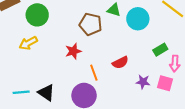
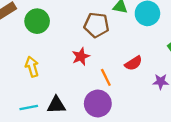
yellow arrow: (28, 43) -> (32, 67), moved, turned 108
black triangle: (46, 93) -> (56, 105), turned -30

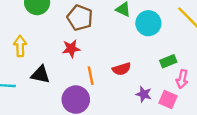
brown pentagon: (96, 25) -> (80, 18), moved
black triangle: (56, 105) -> (41, 75), moved

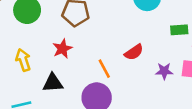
red star: (71, 49) -> (62, 49), moved
green rectangle: (168, 61) -> (179, 30), turned 35

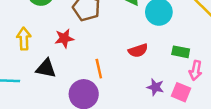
red semicircle: (134, 52) -> (138, 51), moved

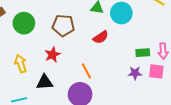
red semicircle: (138, 51) -> (101, 37), moved
green rectangle: (181, 52) -> (143, 53), moved

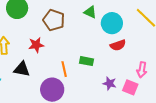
red semicircle: (101, 37) -> (118, 45), moved
green rectangle: (143, 53) -> (86, 61), moved

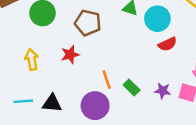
green rectangle: (86, 61) -> (132, 87), moved, turned 40
black triangle: (22, 69) -> (52, 103), moved

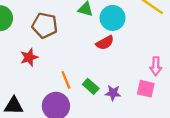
red semicircle: (168, 44) -> (105, 43), moved
purple star: (163, 91) -> (113, 93), moved

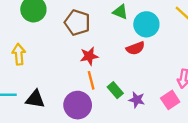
red star: (29, 57) -> (89, 56), moved
pink square: (146, 89) -> (170, 100), turned 36

